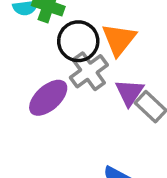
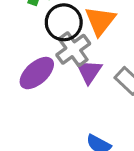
purple triangle: (129, 92) -> (89, 71), moved

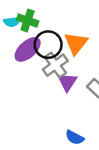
purple ellipse: (37, 73) -> (28, 49), moved

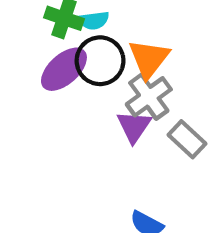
cyan semicircle: (12, 22) -> (94, 20), moved
gray cross: (55, 65) -> (149, 97), moved

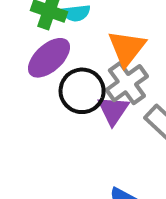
black circle: (100, 61) -> (82, 91), moved

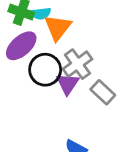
orange triangle: (127, 48) -> (58, 27), moved

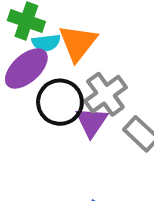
cyan semicircle: (41, 13) -> (46, 43), moved

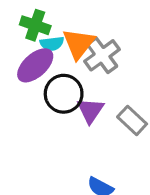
gray cross: (105, 94) -> (102, 55), moved

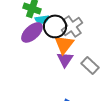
orange triangle: (79, 44) -> (64, 44), moved
black circle: (64, 94) -> (55, 26), moved

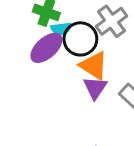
gray cross: (72, 26) -> (111, 21), moved
orange triangle: (64, 44) -> (94, 66), turned -35

